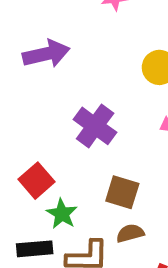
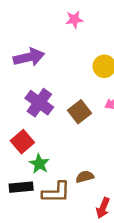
purple cross: (95, 126) -> (39, 103), moved
brown square: (122, 192) -> (80, 112), moved, turned 35

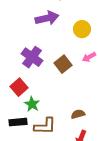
purple arrow: (29, 57) -> (47, 18), moved
brown semicircle: (85, 177) -> (78, 114), moved

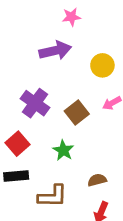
green star: (32, 104) -> (63, 150), moved
black rectangle: (18, 122) -> (16, 176), moved

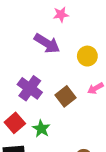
purple arrow: (55, 51) -> (47, 43), turned 45
green star: (63, 150) -> (41, 129), moved

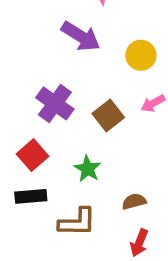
green star: (41, 129) -> (88, 169), moved

